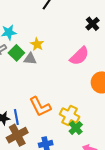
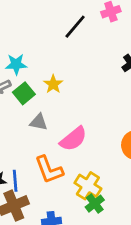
pink semicircle: (79, 56) -> (73, 139), moved
gray triangle: (30, 59) -> (39, 122), moved

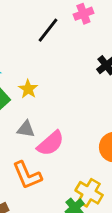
gray triangle: (39, 122) -> (26, 129), moved
yellow cross: (88, 186) -> (89, 193), moved

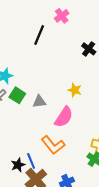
yellow star: (28, 89) -> (75, 90), moved
gray triangle: (26, 129) -> (39, 102), moved

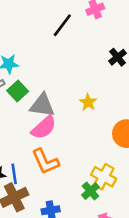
gray triangle: (39, 102) -> (42, 105), size x1.5
pink semicircle: (64, 117) -> (44, 128), moved

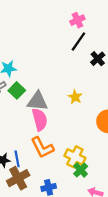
black line: (62, 25) -> (78, 42), moved
pink semicircle: (44, 128) -> (40, 120), turned -60
yellow cross: (104, 177) -> (75, 157), moved

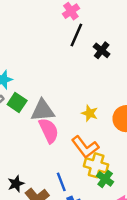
yellow star: (75, 97) -> (90, 113), moved
orange L-shape: (42, 147) -> (85, 147), moved
blue line: (17, 159) -> (61, 182), moved

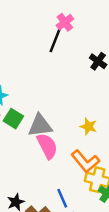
black line: (76, 35) -> (55, 40), moved

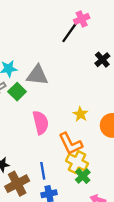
gray triangle: (40, 126) -> (37, 75), moved

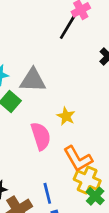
yellow star: (80, 114) -> (66, 116), moved

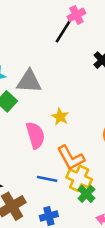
blue line: (47, 193) -> (47, 179), moved, turned -66

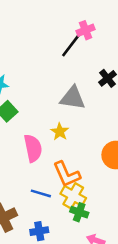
gray triangle: (29, 81) -> (73, 98), moved
green cross: (86, 194) -> (79, 212), turned -30

